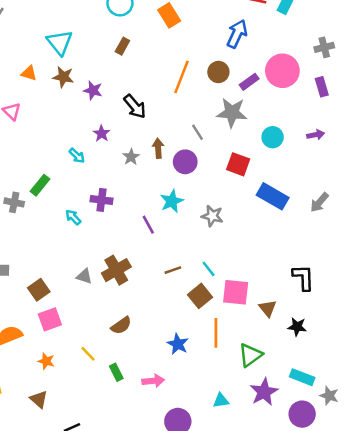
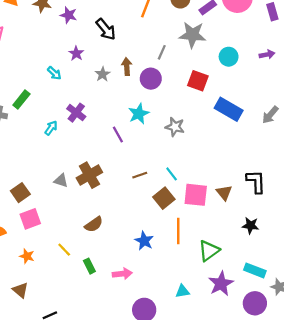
gray line: (198, 132) -> (162, 52), turned 56
purple cross: (102, 200) -> (76, 113), turned 30
cyan arrow: (73, 217) -> (51, 128), turned 80
brown triangle: (268, 308) -> (224, 193), moved

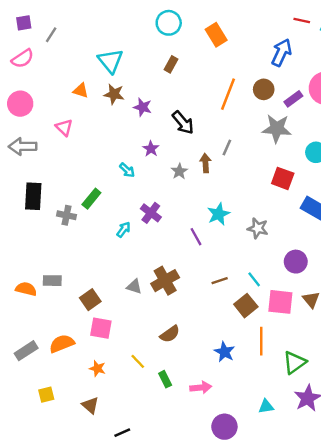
gray line: (162, 52) -> (227, 148), moved
purple circle: (151, 79) -> (296, 262), moved
pink square: (30, 219) -> (101, 328), turned 30

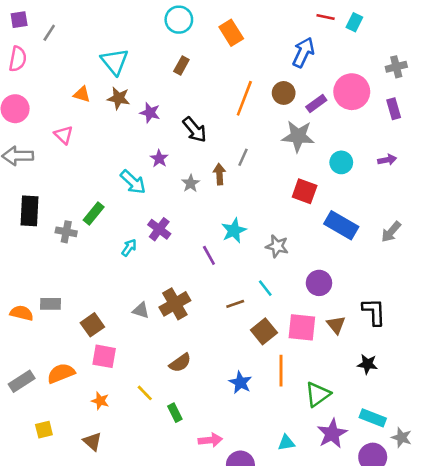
pink semicircle: (23, 58) -> (18, 59), turned -45
cyan arrow: (127, 170) -> (133, 182), size x1.5
cyan line: (254, 279) -> (265, 288), moved
pink arrow: (201, 387) -> (210, 440), moved

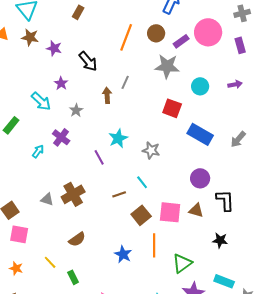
gray star: (191, 183) -> (76, 110), moved
purple circle: (319, 283) -> (200, 178), moved
brown triangle: (336, 325) -> (196, 210), turned -35

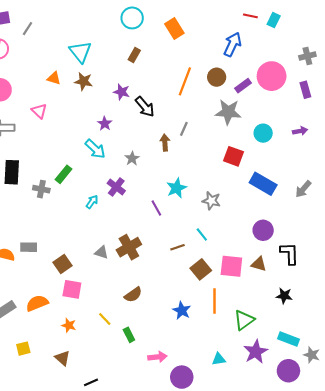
purple star: (54, 48) -> (122, 92), moved
purple star: (61, 83) -> (105, 124), moved

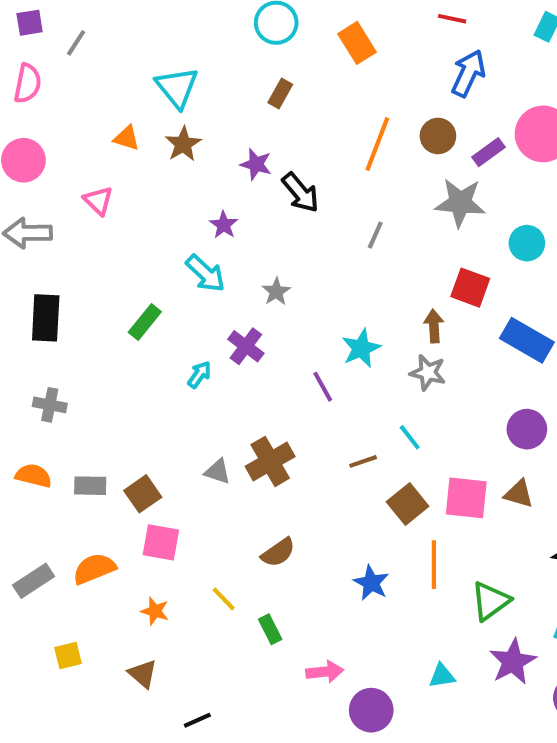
red line: (250, 16) -> (452, 19), moved
brown star: (84, 81) -> (183, 144), turned 30
brown arrow: (165, 143) -> (434, 326), moved
gray cross: (41, 189) -> (50, 405), moved
gray rectangle: (29, 247) -> (90, 486), moved

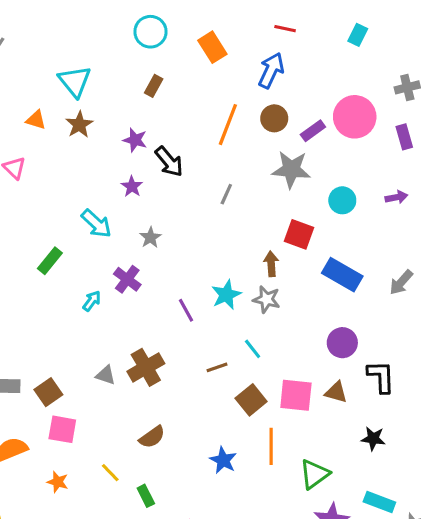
blue arrow: (468, 73) -> (271, 70), moved
purple star: (224, 225) -> (132, 186), moved
cyan star: (361, 348) -> (226, 295), moved

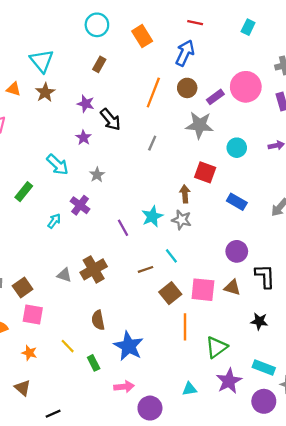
blue rectangle: (342, 275) -> (237, 202), size x0.7
brown semicircle: (152, 437) -> (98, 320), turned 114
blue star: (223, 460) -> (129, 346), moved, size x1.5

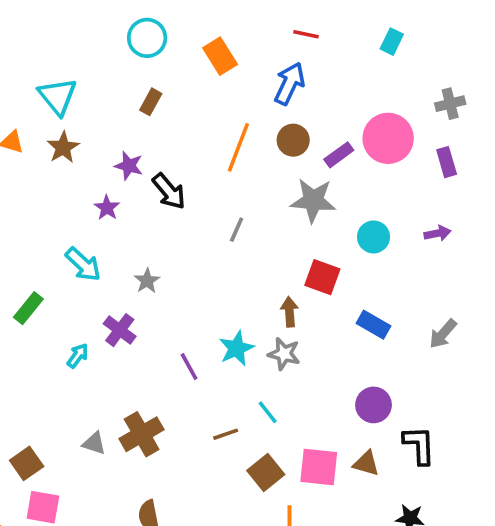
purple star: (83, 138) -> (107, 208), moved

